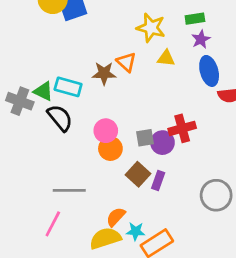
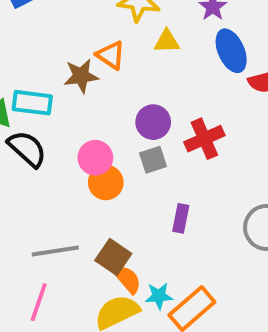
purple circle: (162, 143) -> (153, 122), moved
brown square: (138, 174) -> (113, 257), moved
orange semicircle: (116, 217) -> (127, 279), turned 105

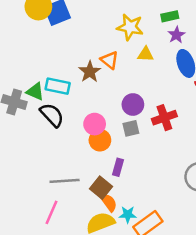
brown star: (81, 76) -> (90, 72), turned -30
purple rectangle: (181, 218) -> (118, 167), moved

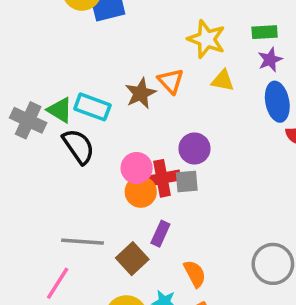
red cross: (164, 118) -> (162, 178), moved
orange semicircle: (109, 202) -> (195, 274), moved

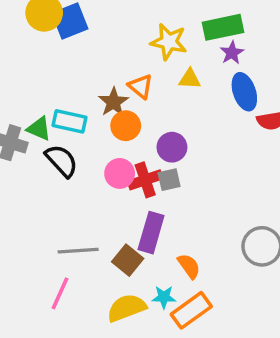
green rectangle: (265, 32) -> (223, 27), size x1.6
orange circle: (141, 192) -> (126, 126), moved
purple rectangle: (160, 234) -> (151, 233), size x1.6

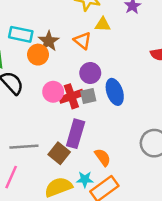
orange triangle: (140, 86) -> (82, 41), moved
blue ellipse: (244, 92) -> (115, 92), moved
cyan rectangle: (69, 121) -> (21, 34), moved
orange circle: (126, 126) -> (38, 55), moved

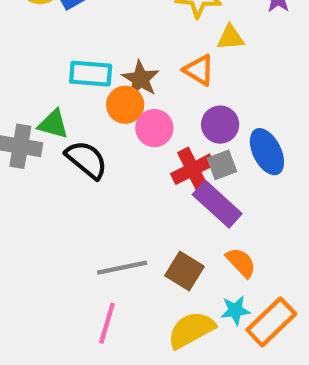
pink circle: (53, 92) -> (154, 128), moved
purple rectangle: (76, 134) -> (217, 204), moved, turned -56
orange semicircle: (103, 157) -> (241, 262), moved

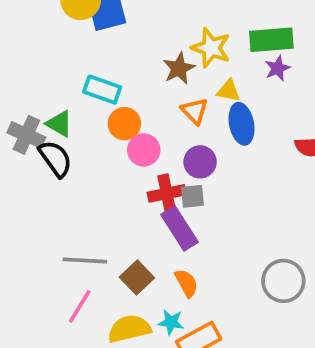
brown star: (141, 79) -> (179, 68), moved
blue ellipse: (267, 152) -> (241, 124), moved
black semicircle: (86, 160) -> (55, 159), moved
pink line: (107, 323) -> (80, 306), moved

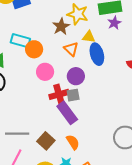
orange circle: (124, 124) -> (34, 49), moved

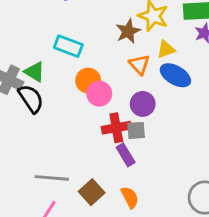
yellow triangle: (89, 37) -> (166, 49), turned -32
orange circle: (34, 49) -> (88, 81), moved
blue ellipse: (97, 54) -> (175, 75), turned -50
purple rectangle: (67, 113) -> (126, 155), size x0.7

